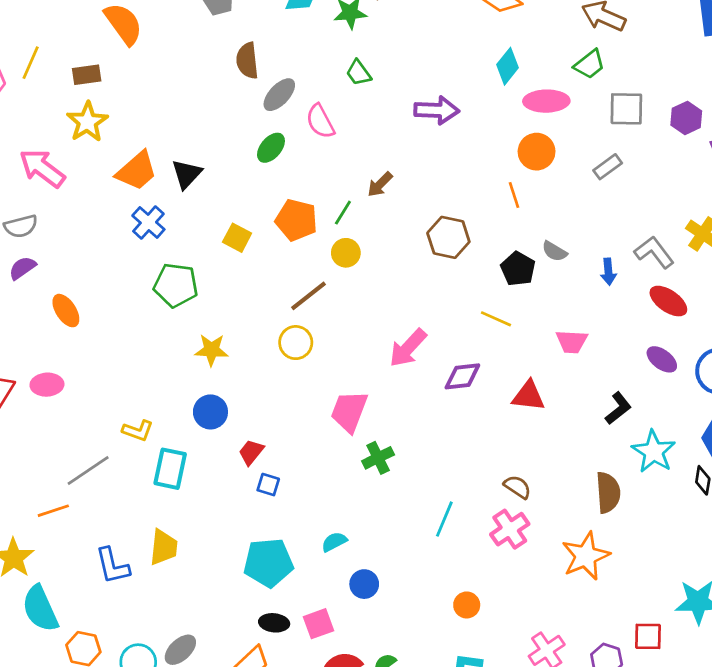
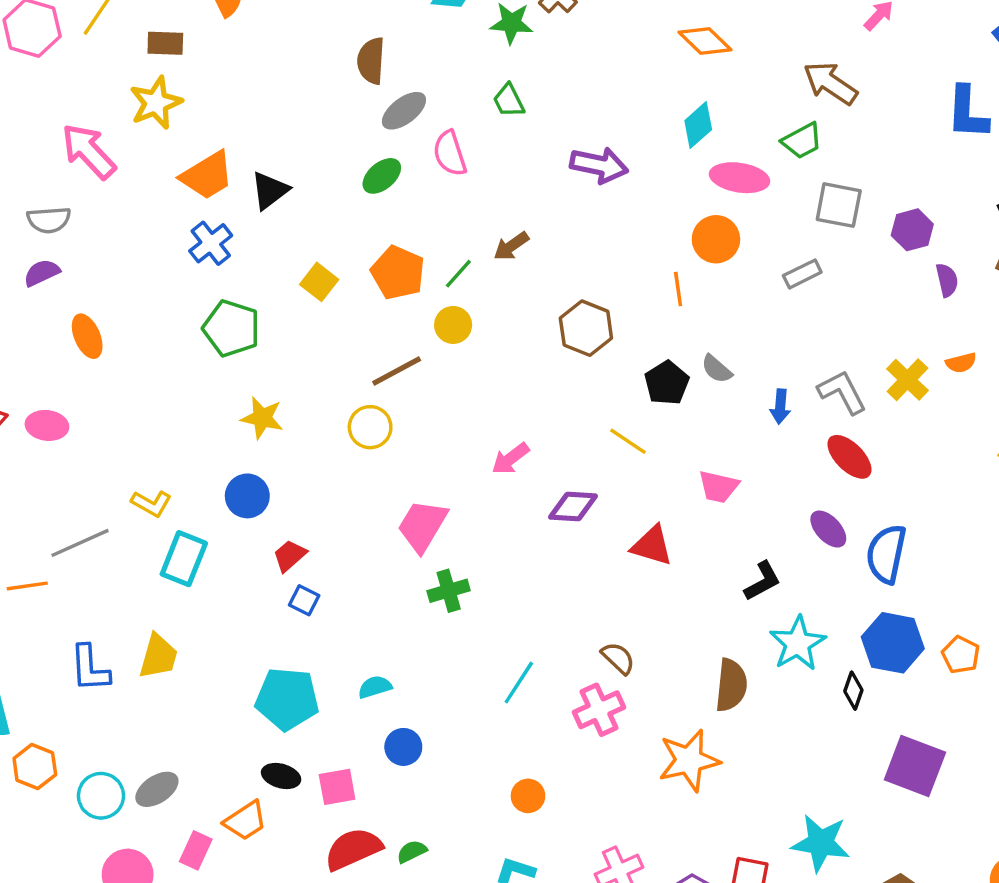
pink arrow: (408, 348) -> (510, 459), size x0.7

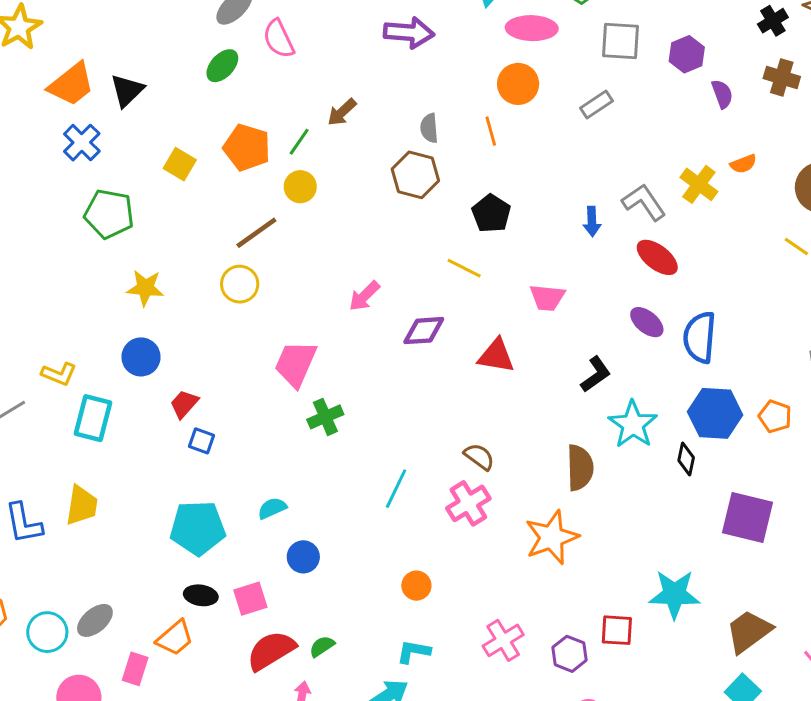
gray semicircle: (717, 369) -> (429, 128), moved, turned 52

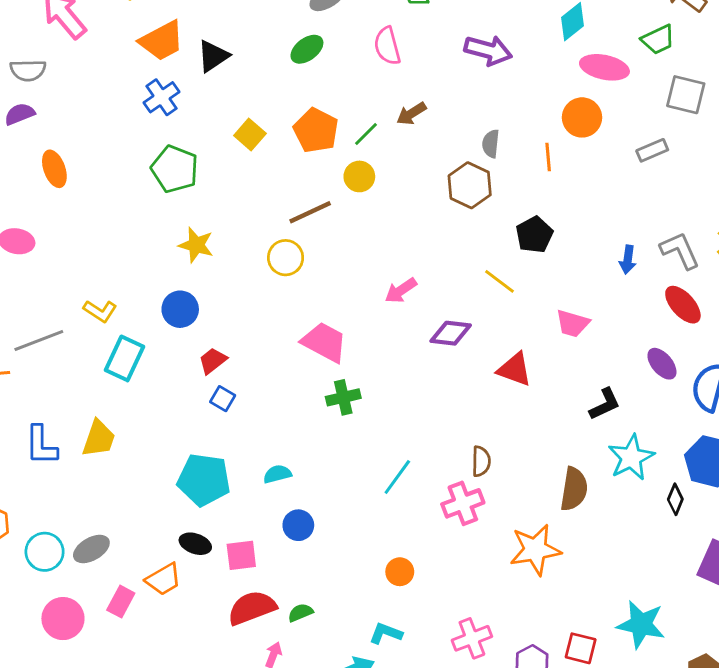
pink semicircle: (279, 39) -> (387, 46), moved
pink trapezoid: (296, 364) -> (324, 342), turned 84
brown semicircle: (479, 457) -> (481, 461), turned 44

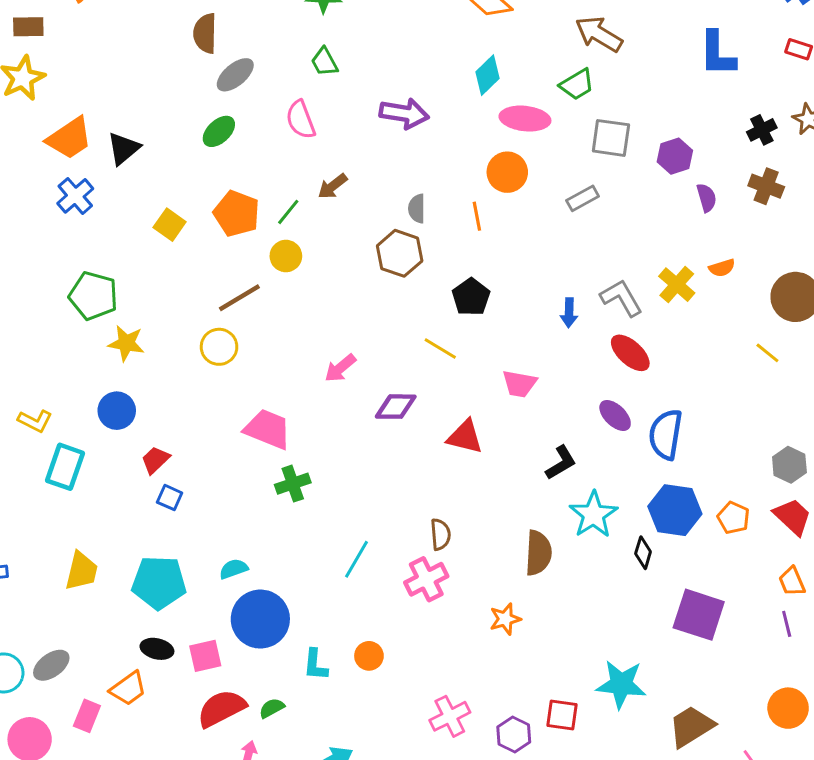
green pentagon: (175, 169) -> (93, 296), moved
yellow trapezoid: (99, 438) -> (81, 571), moved
blue circle: (298, 525) -> (260, 619), size x1.8
orange star: (535, 550) -> (505, 619), size x0.6
cyan L-shape: (386, 633) -> (315, 665), moved, turned -100

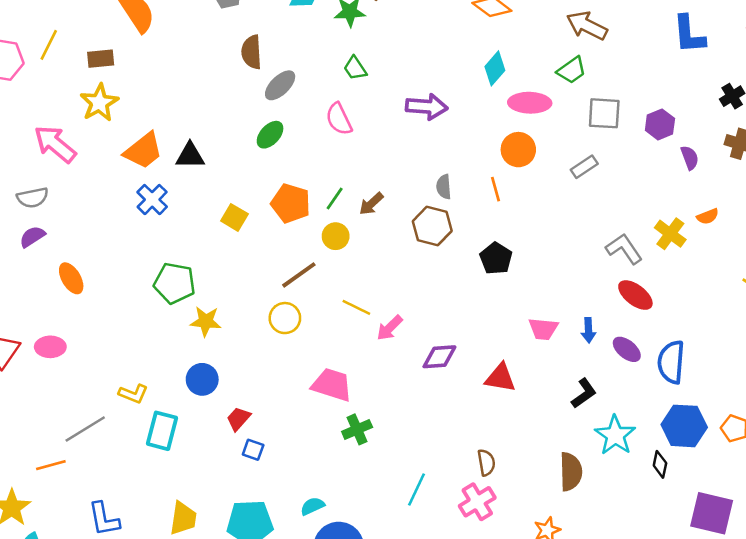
black triangle: (124, 148) -> (190, 156), turned 44
brown arrow: (332, 186) -> (371, 204), moved
blue arrow: (569, 313) -> (589, 330), moved
yellow line: (440, 348) -> (356, 307), moved

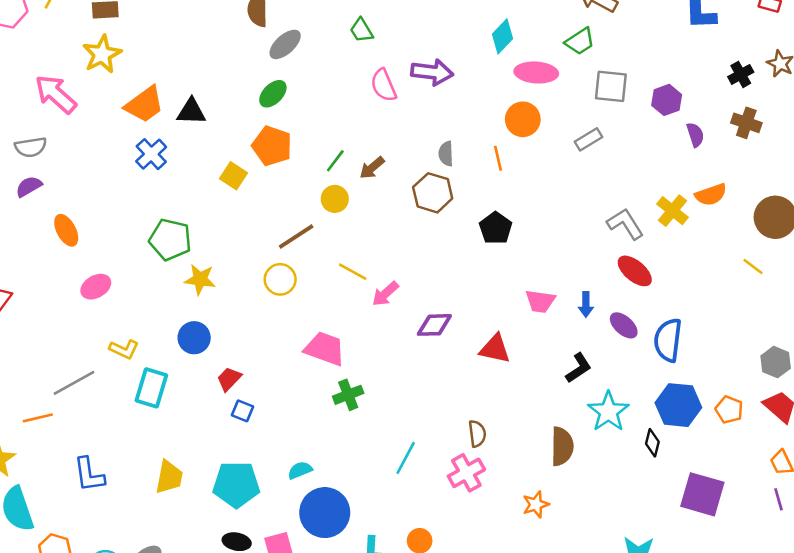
pink semicircle: (339, 119) -> (384, 85), moved
orange pentagon: (291, 203) -> (272, 146), moved
orange semicircle: (708, 216) -> (711, 195), size x1.4
pink ellipse: (50, 347) -> (96, 287), moved, turned -32

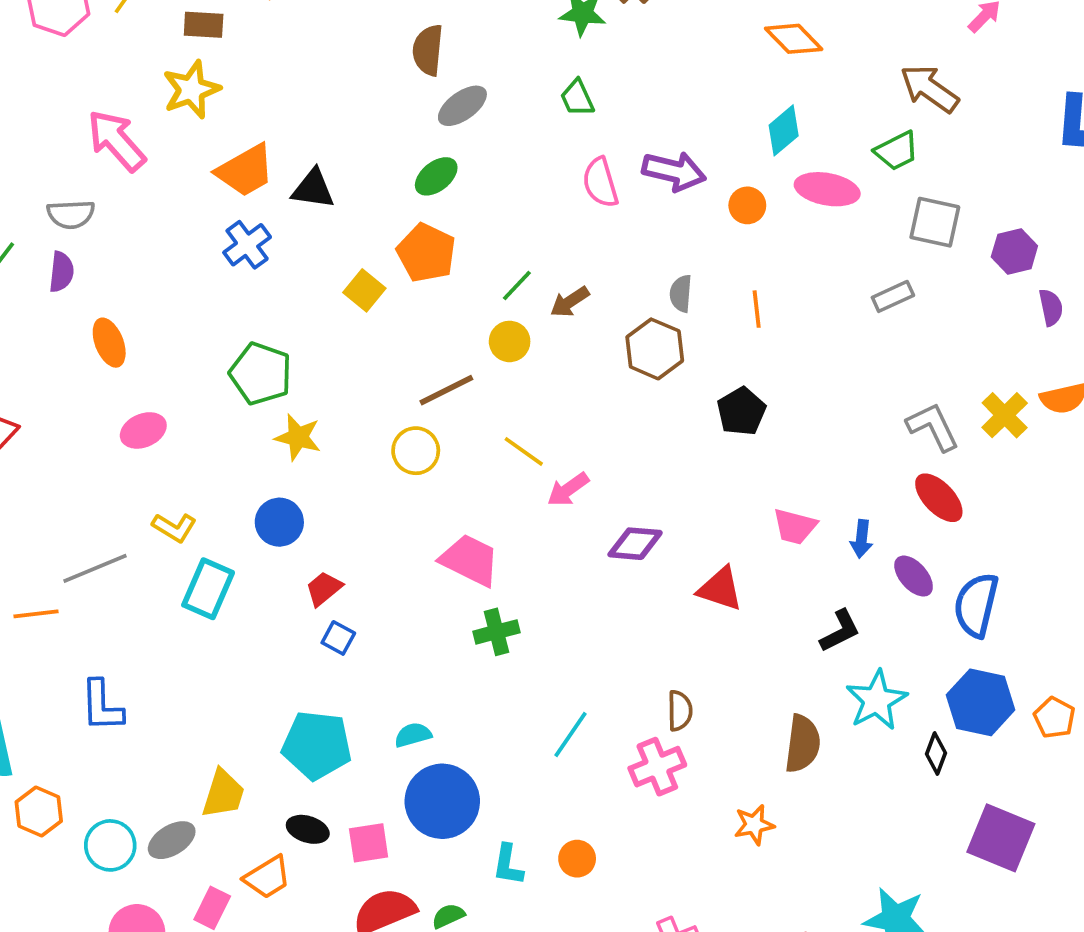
orange circle: (523, 119) -> (747, 205), moved, size x0.7
purple semicircle: (29, 186) -> (61, 272), turned 120
yellow trapezoid: (169, 477) -> (223, 794), moved

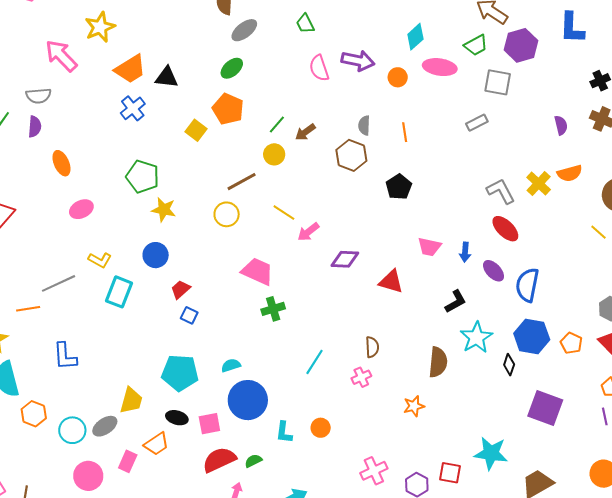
purple hexagon: (1014, 251) -> (521, 45), moved, size x1.4
pink cross: (657, 767) -> (361, 377), size x0.7

